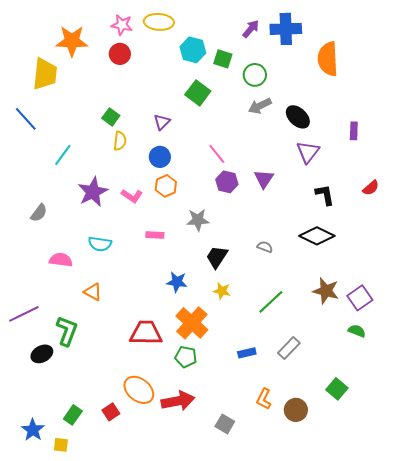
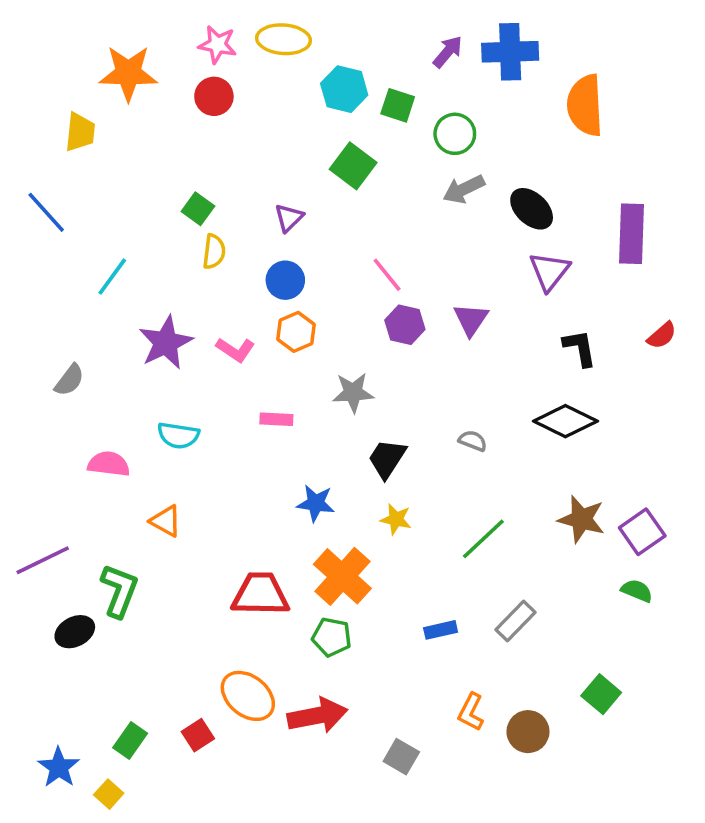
yellow trapezoid: (45, 74) -> (80, 132), size x0.7
purple rectangle: (354, 131) -> (631, 234), size x1.8
yellow square: (61, 445) -> (109, 794), turned 35

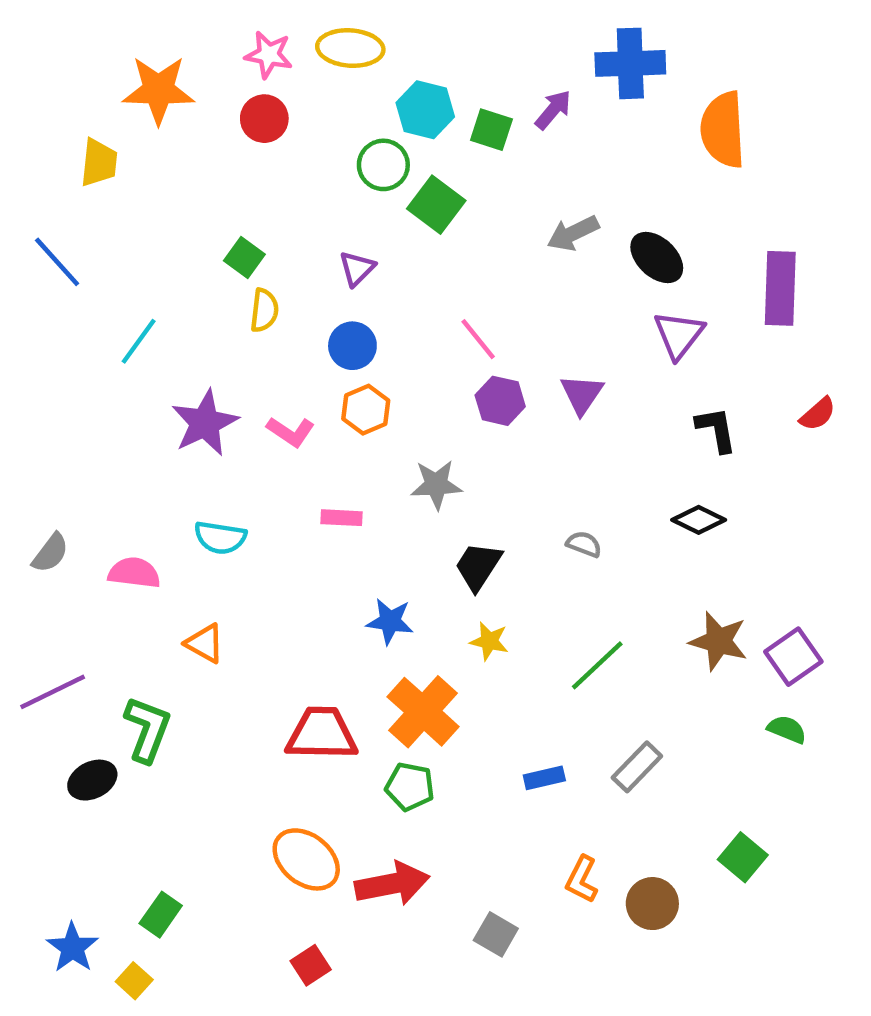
purple arrow: (448, 52) -> (553, 110), moved
green circle: (455, 134) -> (383, 165), moved
gray semicircle: (69, 380) -> (50, 553), moved
black diamond: (565, 421) -> (699, 520), size x0.7
red square: (198, 735) -> (311, 965), moved

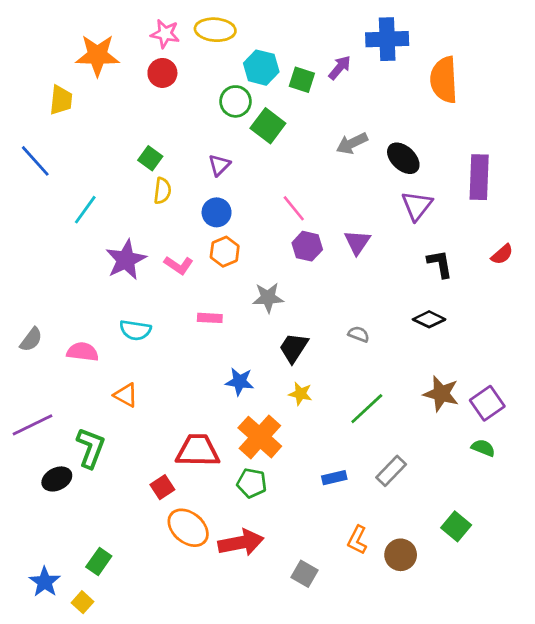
red square: (311, 965) -> (162, 487), moved

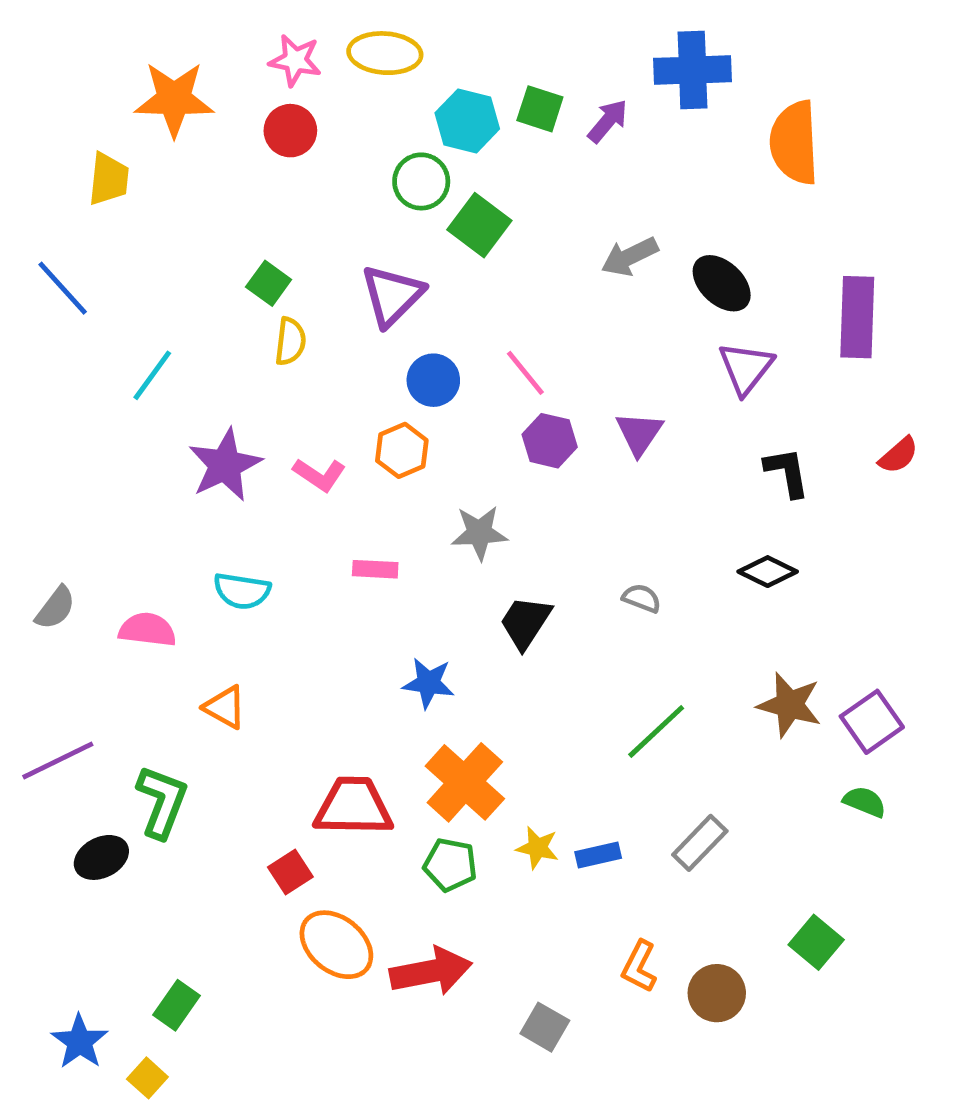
green square: (302, 80) -> (540, 109), moved
purple triangle: (219, 165) -> (392, 295), size x1.6
blue circle: (217, 212) -> (433, 380), moved
yellow star: (300, 394) -> (537, 848), moved

